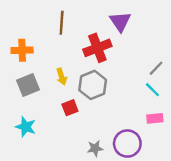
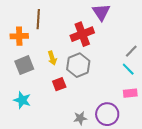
brown line: (62, 23) -> (38, 19), moved

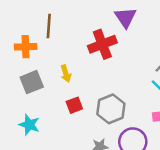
gray hexagon: (78, 65) -> (111, 109), moved

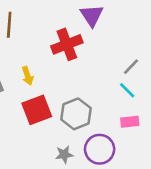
red square: (74, 105) -> (37, 110), size x1.6

